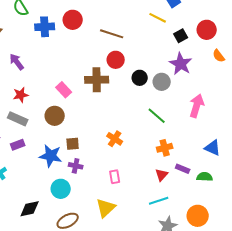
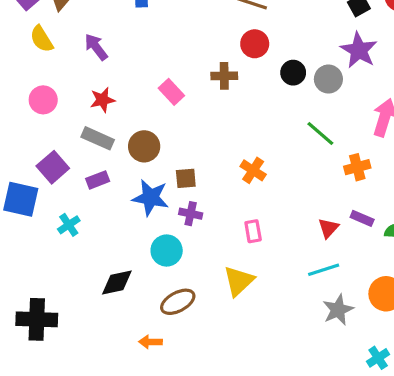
brown cross: (97, 80) -> (224, 76), size x0.7
brown circle: (55, 116) -> (144, 146), moved
orange cross: (165, 148) -> (357, 167), moved

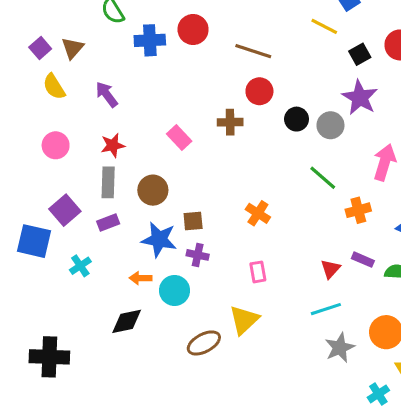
gray rectangle: (98, 138) -> (108, 182), turned 68
brown ellipse: (178, 302) -> (204, 343), moved
orange arrow: (151, 342) -> (141, 278), moved

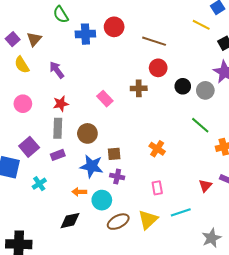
cyan line: (326, 309) -> (181, 212), moved
brown ellipse: (204, 343) -> (118, 222), moved

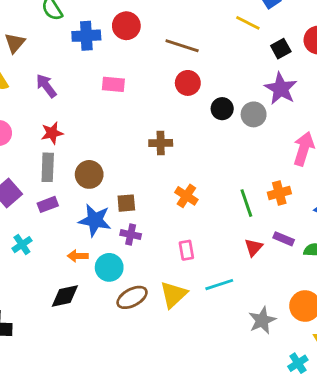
brown cross: (139, 88) -> (161, 143), moved
pink rectangle: (105, 99) -> (113, 84), moved, turned -42
green line: (200, 125) -> (246, 203), moved, turned 30

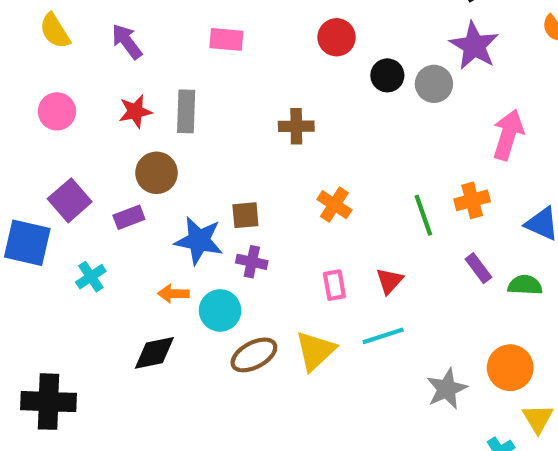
gray rectangle: (48, 167) -> (186, 111), moved
brown circle: (89, 174) -> (156, 173), moved
purple rectangle: (284, 239) -> (478, 268), turned 30
red triangle: (254, 247) -> (389, 281), moved

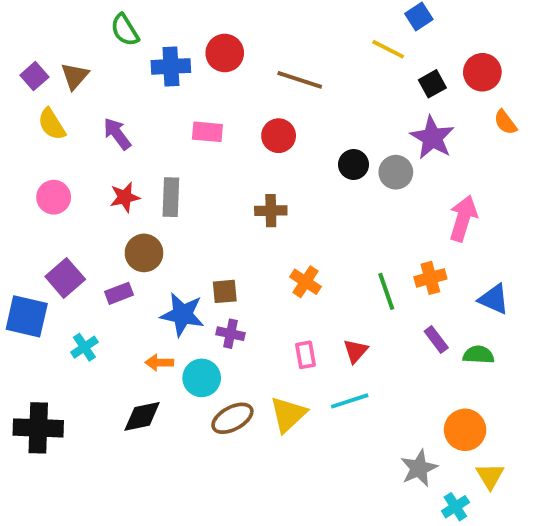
red circle: (337, 37) -> (279, 136), moved
gray star: (447, 389) -> (419, 468), moved
black cross: (48, 402) -> (38, 428), moved

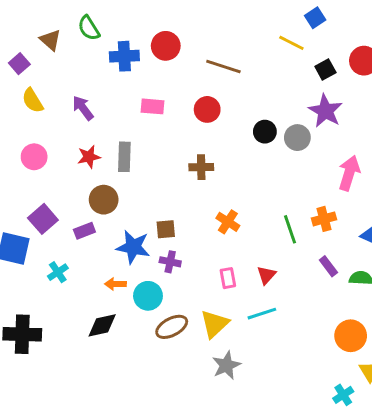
brown triangle: (75, 76) -> (50, 40), moved, turned -30
gray star: (419, 468) -> (226, 365), moved

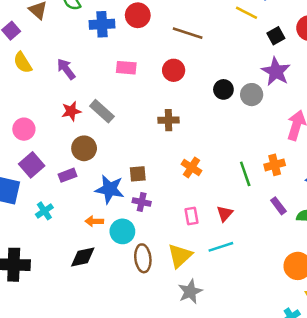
pink circle: (34, 157) -> (24, 129), moved
gray rectangle: (124, 157) -> (102, 111), turned -50
brown ellipse: (172, 327) -> (143, 258), turned -68

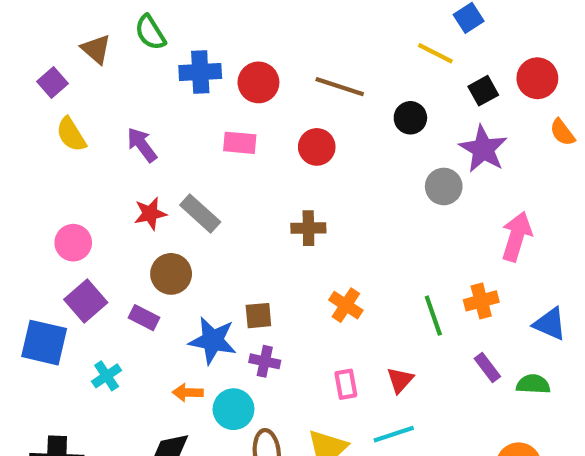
red circle: (138, 15) -> (258, 82), moved
black circle: (223, 89) -> (410, 118), moved
purple rectangle: (67, 175) -> (144, 318), turned 48

